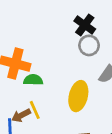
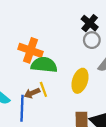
green semicircle: (33, 80) -> (44, 65), size x1.6

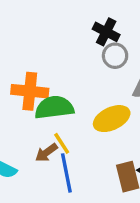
yellow ellipse: (80, 81) -> (112, 119), turned 60
blue line: (22, 108) -> (66, 173), moved

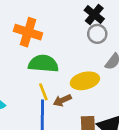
orange cross: (30, 91) -> (28, 32), moved
brown arrow: (46, 153) -> (62, 100), moved

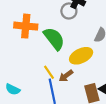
gray circle: (97, 34) -> (69, 11), moved
green semicircle: (43, 64) -> (54, 39), moved, turned 60

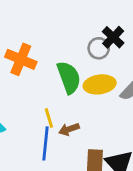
orange cross: (26, 26) -> (21, 59), moved
yellow ellipse: (81, 56) -> (100, 84), moved

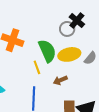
yellow line: (49, 118) -> (37, 67), moved
brown arrow: (69, 129) -> (60, 80), moved

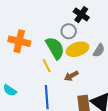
gray circle: (67, 29) -> (69, 31), moved

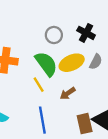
black cross: (81, 15) -> (86, 33), moved
gray circle: (69, 31) -> (54, 35), moved

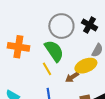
gray circle: (54, 35) -> (61, 26), size x1.6
yellow ellipse: (72, 63) -> (86, 66), moved

